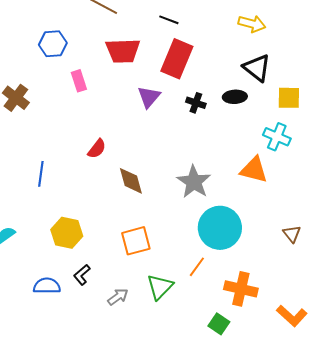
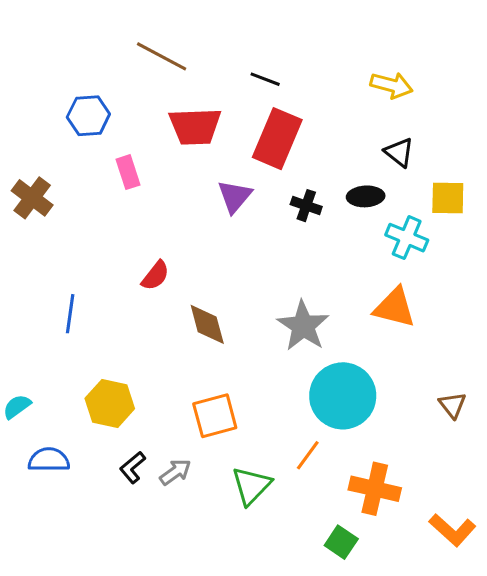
black triangle: (257, 68) -> (399, 152), size x0.7
cyan cross: (277, 137) -> (407, 238), moved
blue semicircle: (47, 286) -> (49, 460), moved
gray arrow: (118, 297) -> (175, 472), moved

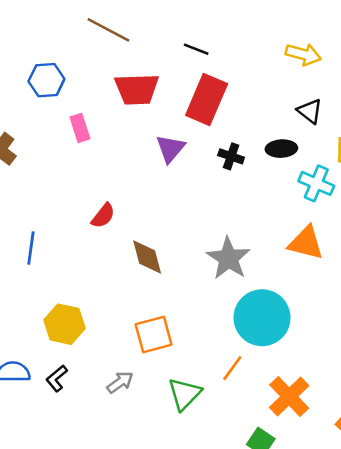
black L-shape: (133, 467) -> (57, 378), moved
orange cross: (375, 489) -> (289, 396), turned 33

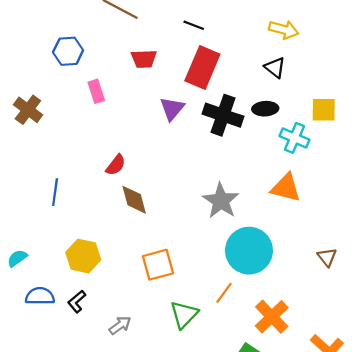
red trapezoid: (137, 89) -> (144, 59), size x0.7
black triangle: (310, 111) -> (275, 68), moved
black cross: (231, 156) -> (223, 115), size x1.8
brown diamond: (147, 257) -> (134, 200), moved
gray arrow: (120, 382) -> (120, 325), moved

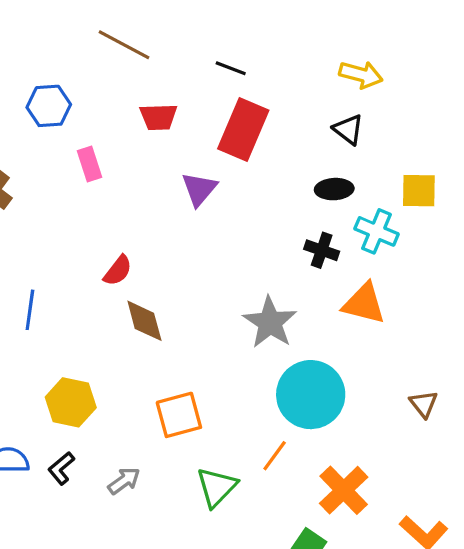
black cross: (223, 115) -> (322, 250), moved, size x0.6
gray arrow: (120, 325) -> (124, 481), moved

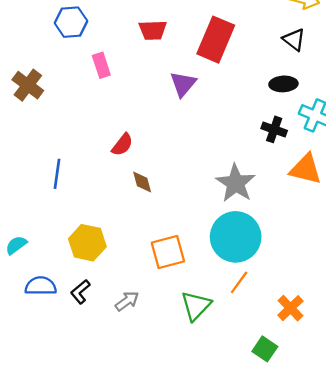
brown diamond: (144, 321) -> (142, 182), size x0.7
cyan circle: (311, 395) -> (236, 237), moved
orange cross: (344, 490) -> (290, 308), size x0.7

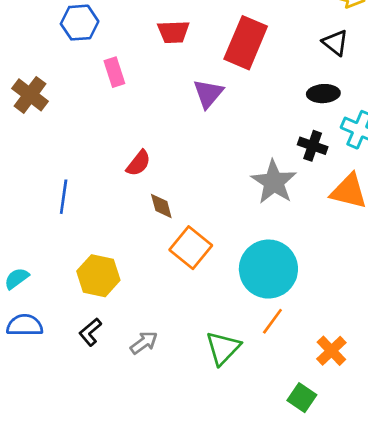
gray star: (236, 183) -> (274, 182), moved
orange square: (168, 252) -> (191, 248), moved, turned -36
blue semicircle: (41, 286) -> (25, 325), moved

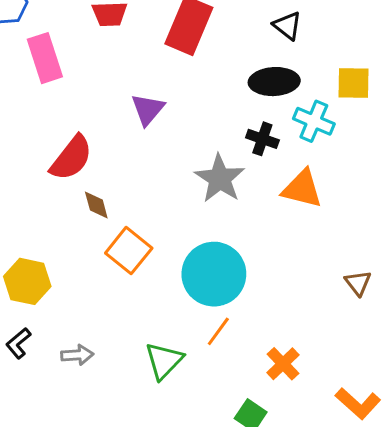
pink rectangle: (114, 72) -> (45, 58), size x1.5
purple triangle: (208, 94) -> (148, 109), moved
black ellipse: (323, 94) -> (274, 82), size x1.4
red semicircle: (139, 163) -> (71, 158), size x1.6
gray arrow: (144, 343) -> (77, 355), turned 32

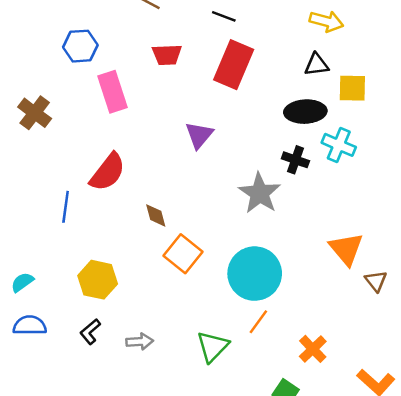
black triangle: (287, 26) -> (316, 65), turned -45
yellow square: (354, 83) -> (352, 88), moved
red semicircle: (71, 158) -> (108, 172), moved
orange triangle: (302, 189) -> (346, 249), moved, turned 36

